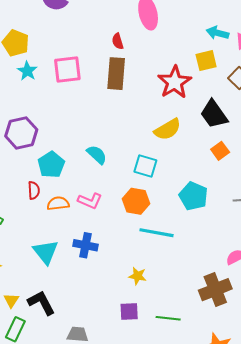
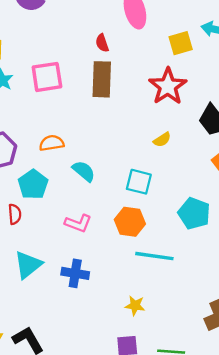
yellow square: (206, 61) -> (181, 43), moved
yellow semicircle: (168, 129) -> (162, 140), size x0.6
orange semicircle: (58, 203) -> (52, 143), moved
cyan triangle: (46, 252) -> (28, 265), moved, turned 32

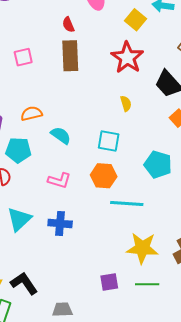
yellow square: (181, 43) -> (135, 20), turned -30
pink square: (47, 77) -> (23, 57), size x0.7
yellow semicircle: (162, 140) -> (126, 103), turned -70
cyan pentagon: (33, 184) -> (18, 150), turned -30
yellow star: (135, 306) -> (142, 248), moved, size x1.8

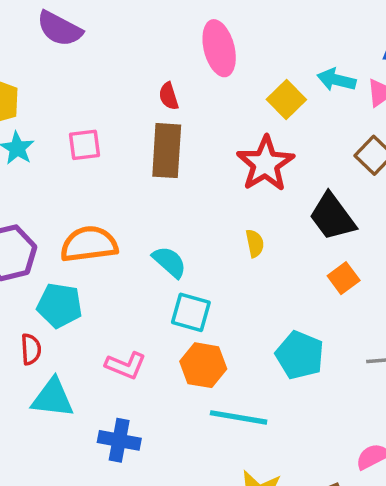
orange semicircle: (31, 114) -> (89, 244), size x1.5
cyan semicircle: (61, 135) -> (169, 262), moved
cyan square: (109, 141) -> (191, 312), moved
cyan triangle: (19, 219) -> (53, 398), moved, turned 44

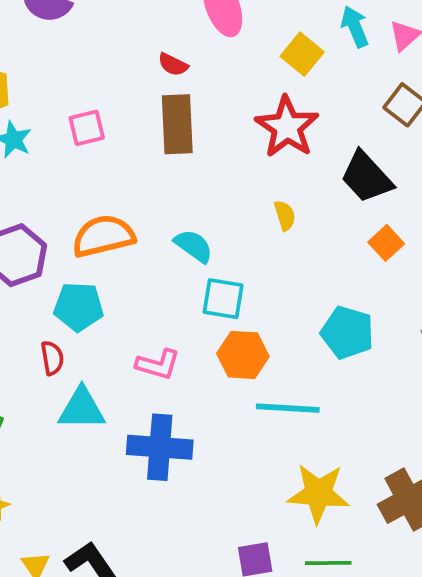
cyan arrow: (337, 80) -> (355, 27), turned 60
red semicircle: (169, 96) -> (173, 65), turned -40
blue cross: (119, 440) -> (160, 447), size x1.4

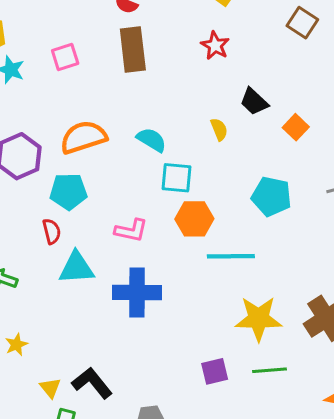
red star: (287, 127) -> (215, 46), size x0.6
black trapezoid: (367, 177) -> (254, 102), moved, size x0.7
yellow semicircle: (285, 215) -> (219, 129), moved

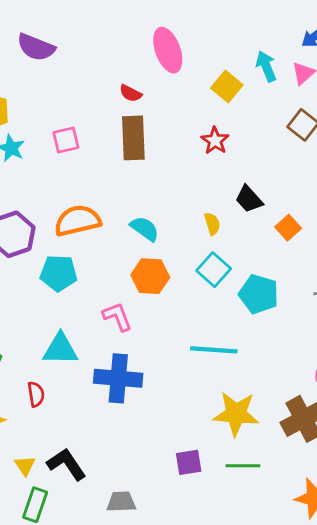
cyan square: (177, 178) -> (214, 270), moved, turned 32
orange hexagon: (194, 219) -> (150, 276), moved
red semicircle: (52, 231) -> (36, 394), moved
pink L-shape: (131, 231) -> (117, 317), turned -128

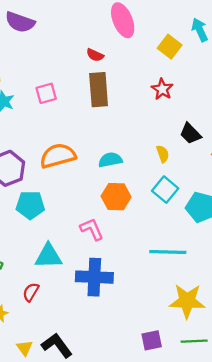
cyan semicircle: (145, 229) -> (110, 160), turned -45
cyan pentagon: (59, 273) -> (30, 205), moved
red semicircle: (36, 394) -> (31, 292), turned -138

